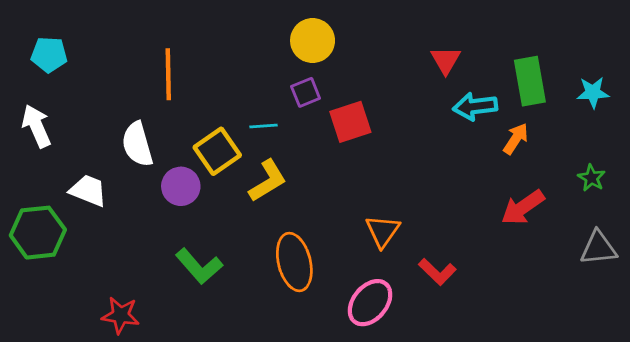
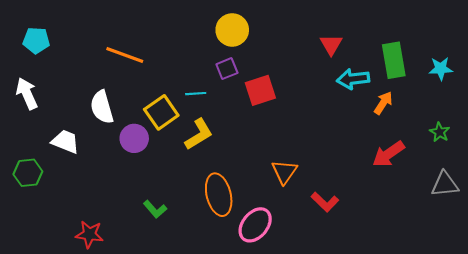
orange line: (168, 74) -> (125, 55), turned -69
green hexagon: (38, 233) -> (28, 173), size x0.7
green L-shape: (199, 266) -> (155, 209), moved, size x0.7
pink ellipse: (370, 303) -> (255, 225), moved

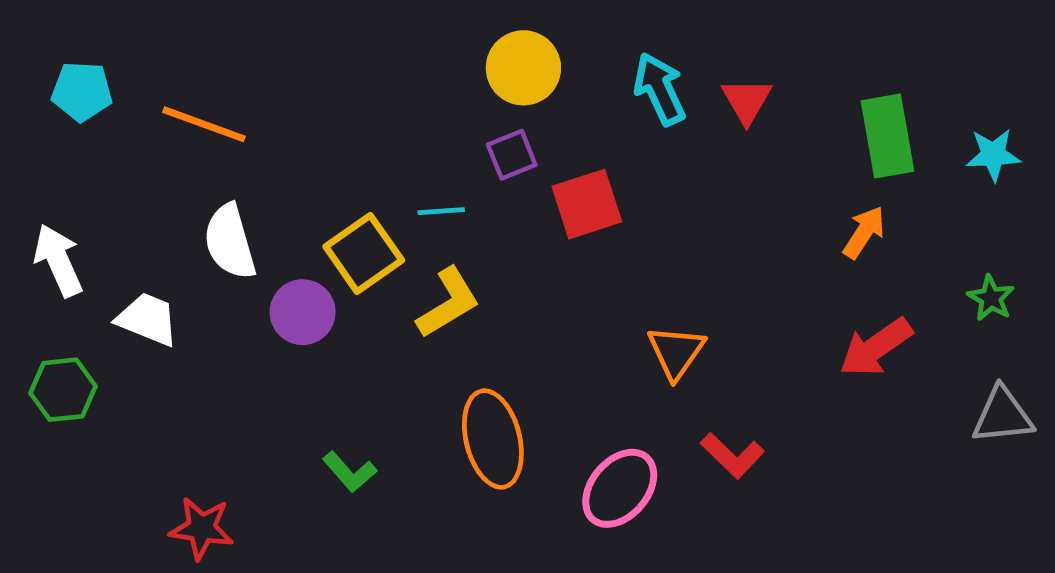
orange line: (125, 55) -> (204, 124), moved
cyan arrow: (353, 79) -> (660, 89), moved, turned 72
white arrow: (27, 94) -> (58, 260), moved
orange triangle: (284, 172) -> (676, 352), moved
pink ellipse: (255, 225) -> (620, 488), moved

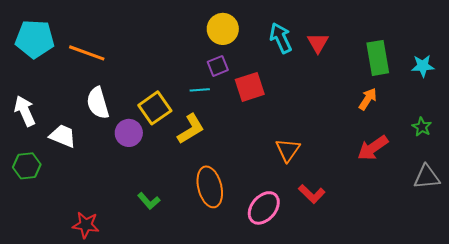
cyan pentagon: (82, 91) -> (35, 39), size x1.5
cyan line: (441, 211) -> (200, 90), moved

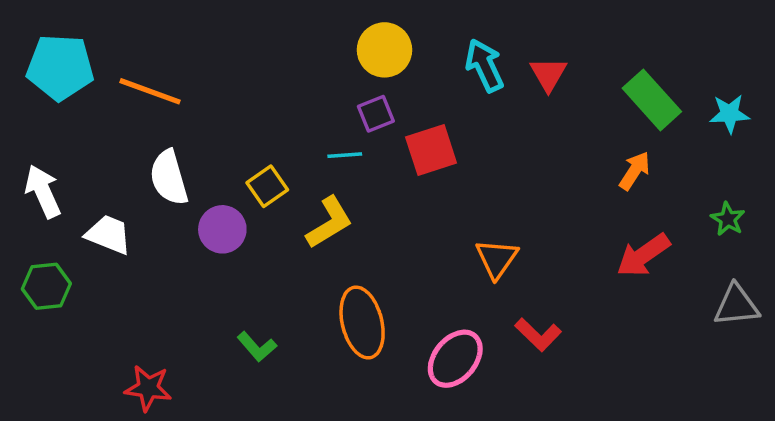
green rectangle: (378, 58) -> (652, 100), turned -32
yellow square: (155, 108) -> (267, 186), size x0.7

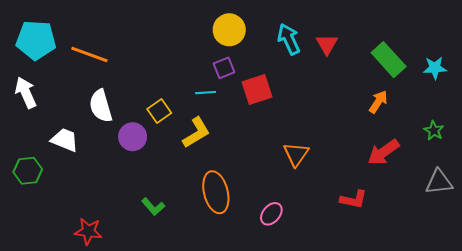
white arrow: (43, 191) -> (26, 93), moved
red L-shape: (538, 335) -> (354, 199), moved, turned -32
pink ellipse: (455, 359) -> (271, 214), size x0.7

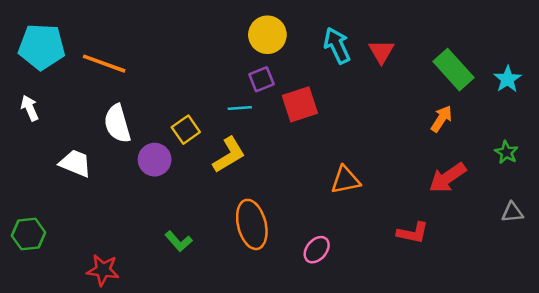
cyan star: (435, 68) -> (508, 79), turned -30
white arrow: (26, 93) -> (30, 108), size x0.7
orange triangle: (296, 154) -> (345, 180), turned 44
green hexagon: (28, 171) -> (28, 234), moved
gray triangle: (439, 182) -> (512, 212), size x0.7

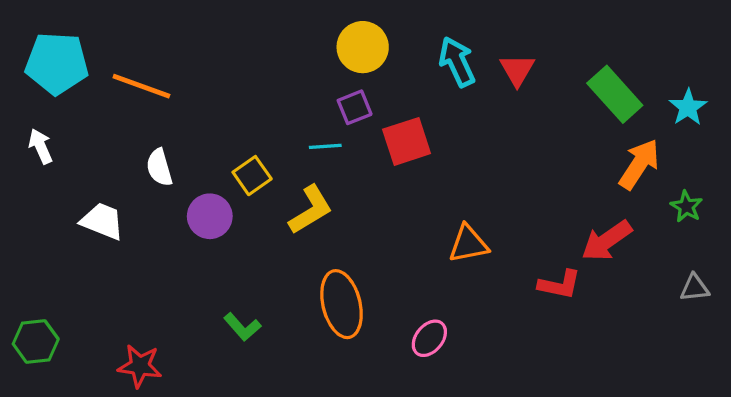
orange arrow: (441, 119) -> (639, 164), moved, size x1.4
white semicircle: (117, 124) -> (159, 167), size x0.7
red L-shape: (413, 233) -> (560, 285), moved
green hexagon: (28, 234) -> (36, 342), moved

